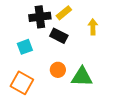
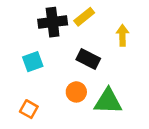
black rectangle: (59, 36) -> (88, 59), moved
orange square: (22, 83) -> (29, 109), size x0.6

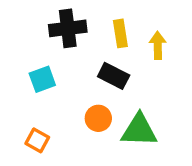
yellow rectangle: (84, 17) -> (120, 33), moved, turned -60

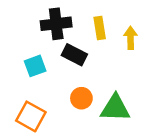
black rectangle: (114, 76) -> (74, 55), moved
orange square: (37, 140) -> (31, 116), size x1.5

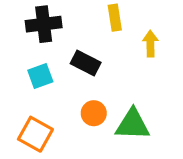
black cross: (56, 24) -> (44, 24), moved
yellow rectangle: (100, 28) -> (115, 18), moved

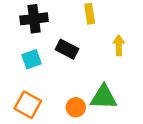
yellow arrow: (150, 44) -> (119, 45), moved
orange circle: (94, 113) -> (76, 107), moved

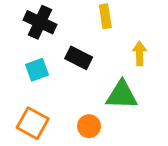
black cross: (34, 19) -> (40, 22), turned 32
green triangle: (104, 97) -> (122, 95), moved

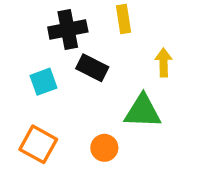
black cross: (40, 22) -> (68, 29), moved, turned -36

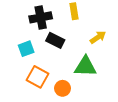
yellow arrow: (164, 63) -> (98, 37), turned 56
orange square: (38, 144) -> (38, 77), moved

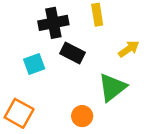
green triangle: (85, 66) -> (112, 87), turned -40
orange square: (38, 77) -> (19, 113), moved

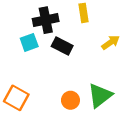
cyan square: (34, 64) -> (29, 42), moved
green triangle: (112, 87) -> (100, 96), moved

